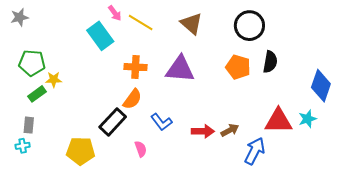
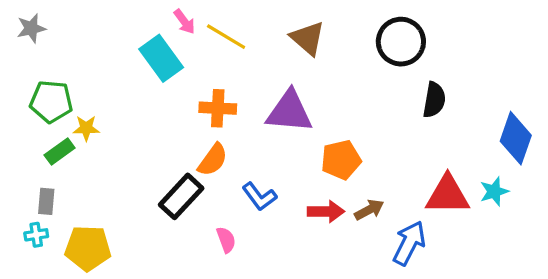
orange pentagon: (238, 67) -> (341, 160), moved, turned -30
yellow pentagon: (81, 151) -> (88, 248), moved

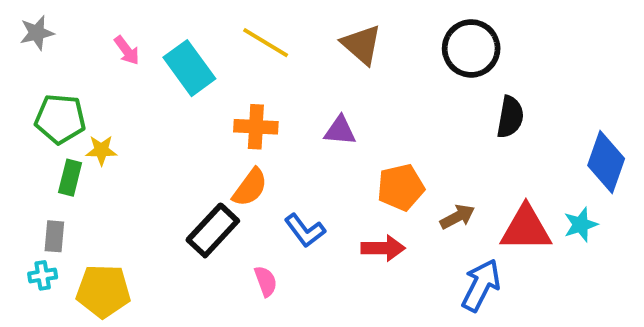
pink arrow: (184, 22) -> (127, 50), moved
purple triangle: (289, 112) -> (340, 131), size x0.6
green rectangle: (60, 152) -> (70, 178), turned -40
brown arrow: (369, 210) -> (457, 217), moved

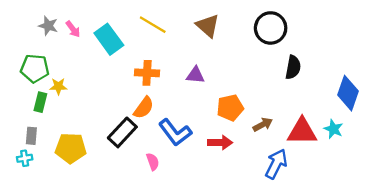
gray star: (37, 33) -> (48, 26), moved, turned 30
cyan star: (581, 225) -> (333, 129), turned -30
blue L-shape: (305, 230) -> (175, 132), size x1.4
yellow pentagon: (103, 291) -> (71, 148), moved

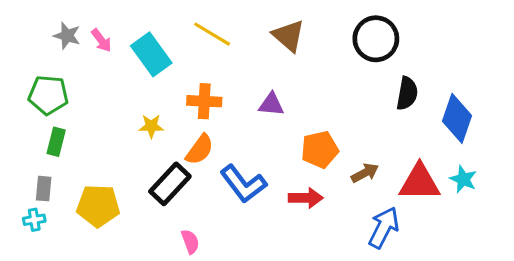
yellow star: (58, 86) -> (151, 126), moved
blue diamond: (348, 93) -> (457, 118), moved
pink semicircle: (153, 162) -> (190, 242), moved

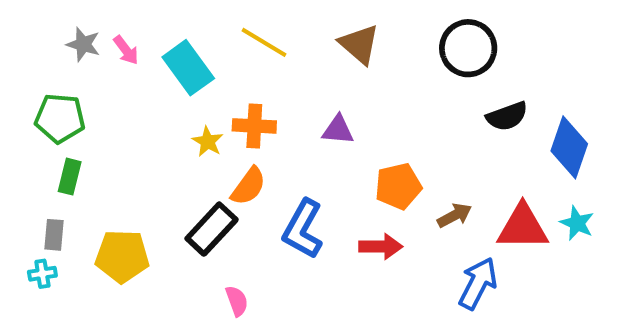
black semicircle: (407, 93) -> (507, 116), turned 60
yellow star: (151, 126) -> (208, 142), moved, turned 30
blue L-shape: (243, 184) -> (303, 229), turned 66

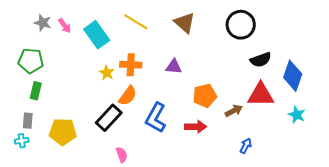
red triangle: (523, 227) -> (261, 95), moved
blue arrow: (478, 283) -> (246, 146), size x0.6

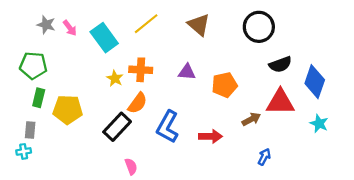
yellow line: (136, 22) -> (146, 24), turned -70
orange pentagon: (205, 96) -> (224, 85), moved
yellow pentagon: (63, 132) -> (68, 110), moved

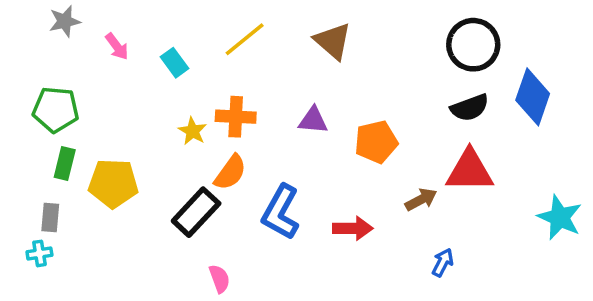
gray star: (46, 25) -> (65, 21), moved, turned -30
black circle: (259, 27) -> (473, 45), moved
cyan rectangle: (104, 38) -> (174, 63), size x0.6
blue diamond: (315, 82) -> (533, 97), moved
cyan star: (319, 124) -> (560, 217), moved, size x1.4

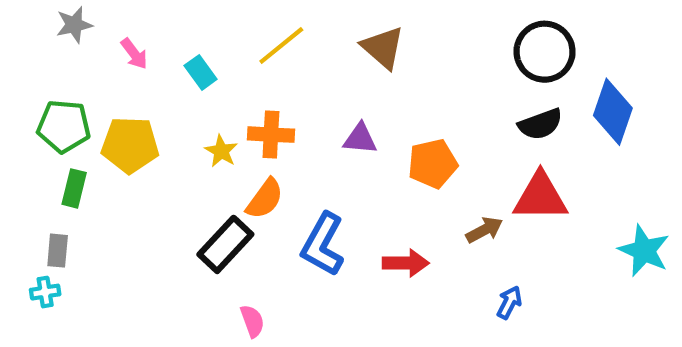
yellow pentagon: (113, 183) -> (130, 145), moved

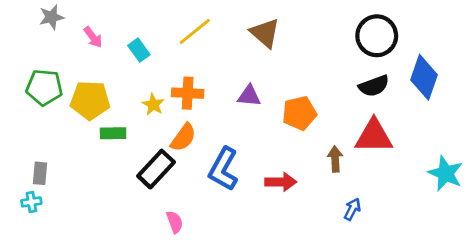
green rectangle: (74, 188) -> (113, 133), moved, turned 75
brown arrow: (484, 230) -> (335, 159), turned -65

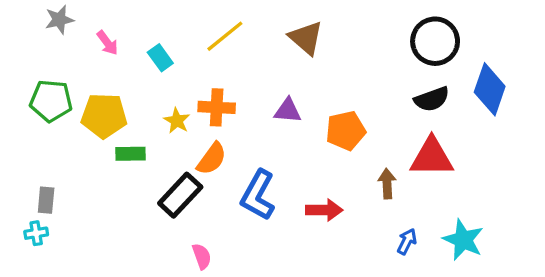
cyan star: (445, 173) -> (463, 240), moved

